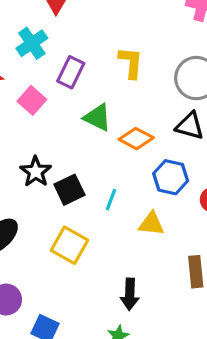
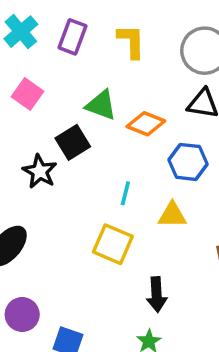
purple rectangle: (71, 72) -> (73, 37), moved
black square: (69, 190) -> (73, 142), moved
yellow square: (70, 245) -> (113, 244), moved

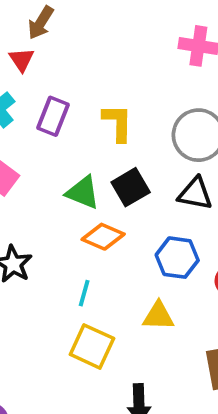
orange diamond: (146, 124) -> (103, 237), moved
black square: (73, 142) -> (131, 187), moved
cyan line: (125, 193) -> (84, 293), moved

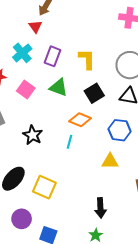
green triangle: (83, 192) -> (59, 87), moved
cyan line: (84, 293) -> (69, 142), moved
yellow square: (92, 346) -> (44, 187), moved

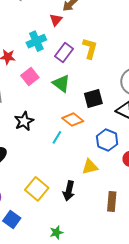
yellow L-shape: (87, 59) -> (90, 48), moved
yellow triangle: (110, 161) -> (90, 167), turned -30
yellow square: (44, 187) -> (37, 189), moved
black arrow: (100, 208) -> (69, 191), moved

